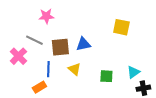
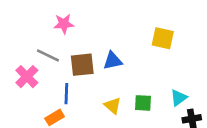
yellow triangle: (74, 69) -> (113, 106), moved

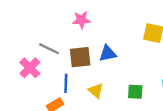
pink star: (64, 24) -> (81, 20), moved
yellow triangle: (113, 106) -> (96, 91), moved

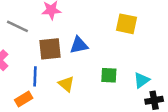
gray line: (49, 49) -> (17, 26), moved
green square: (135, 92) -> (109, 75), moved

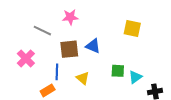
blue triangle: (79, 45) -> (93, 46), turned 35
cyan triangle: (142, 80) -> (135, 77), moved

